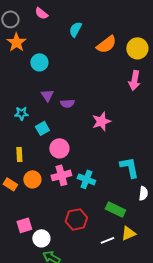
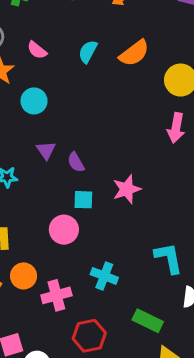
pink semicircle: (41, 13) -> (37, 50), moved
orange semicircle: (106, 44) -> (134, 53), moved
purple semicircle: (67, 103) -> (76, 162), turned 64
cyan square: (42, 128) -> (83, 200), moved, turned 32
pink cross: (61, 175) -> (56, 295), moved

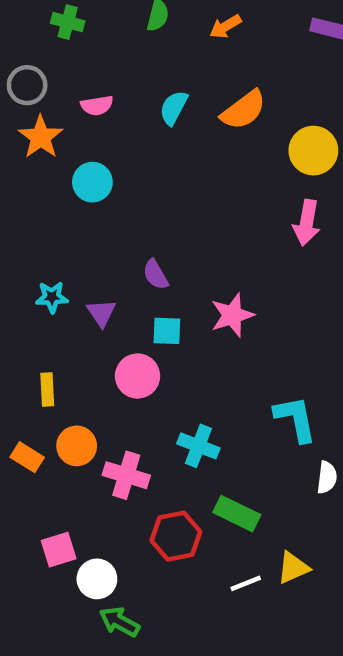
pink semicircle: (37, 50) -> (97, 105), turned -48
purple triangle: (46, 150) -> (101, 313), moved
pink cross: (56, 295) -> (126, 475), turned 32
green rectangle: (148, 321) -> (237, 514), moved

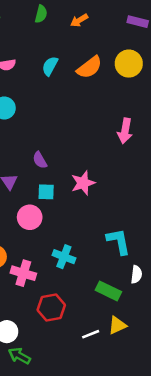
yellow circle: (313, 151) -> (129, 64), moved
green rectangle: (237, 514) -> (108, 291), moved

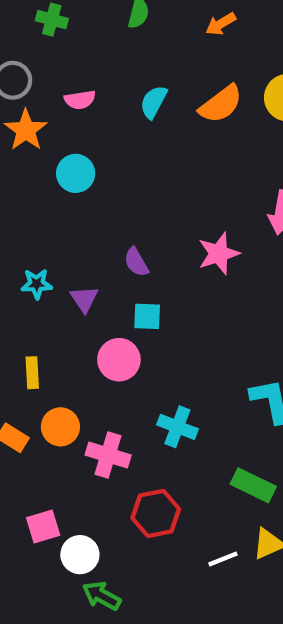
orange arrow: (79, 20) -> (221, 24), moved
pink star: (83, 183) -> (219, 254), moved

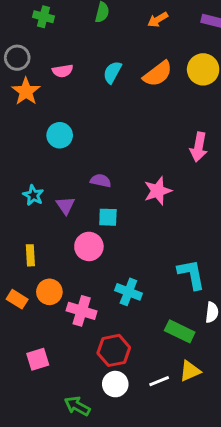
cyan circle: (76, 173) -> (60, 135), moved
pink star: (219, 254) -> (158, 191), moved
purple semicircle: (136, 262) -> (101, 181), turned 132
cyan star: (37, 284) -> (33, 195), turned 30
white circle: (80, 555) -> (115, 384), moved

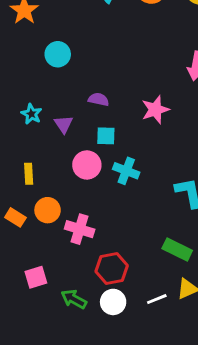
cyan cross: (128, 292) -> (126, 171), moved
green arrow: (77, 406) -> (74, 299), moved

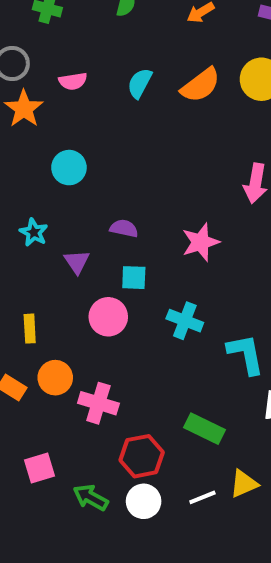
cyan star: (31, 114) -> (34, 232), moved
cyan cross: (126, 171) -> (185, 321), moved
green rectangle: (177, 249) -> (204, 429), moved

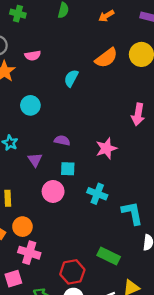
cyan semicircle: (140, 83) -> (71, 78), moved
pink cross: (98, 403) -> (29, 253), moved

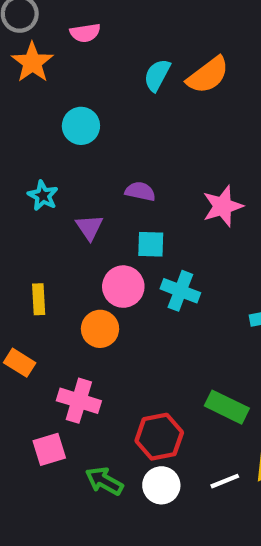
orange semicircle: (106, 58) -> (208, 75), moved
cyan cross: (97, 194) -> (180, 291), moved
orange circle: (22, 227) -> (100, 329), moved

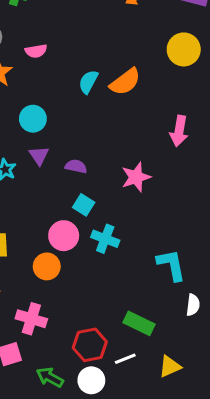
purple triangle: (89, 227) -> (39, 156), moved
cyan square: (151, 244) -> (84, 205), turned 30
white line: (225, 481) -> (125, 359), moved

